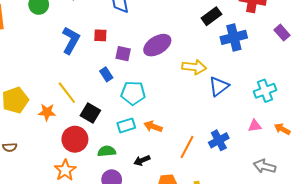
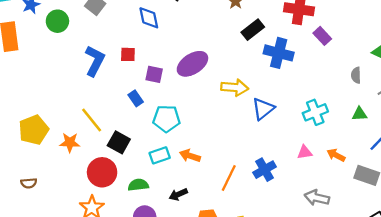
purple rectangle: (282, 33) -> (322, 36), moved
blue cross: (234, 37) -> (279, 53), turned 30

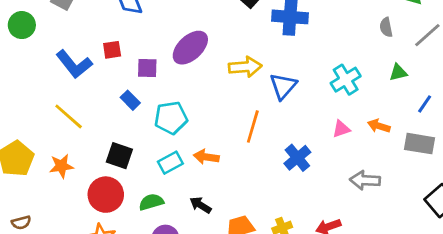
blue L-shape: (95, 61) -> (74, 64), turned 124
yellow line: (92, 120) -> (69, 116), moved
orange line: (229, 178) -> (253, 126), moved
black arrow: (178, 194) -> (200, 205), turned 66

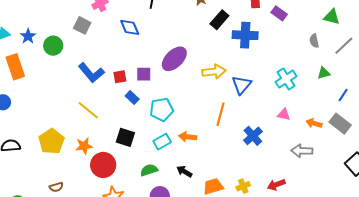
red square: (112, 50) -> (120, 77), moved
orange arrow: (379, 126) -> (314, 123), moved
pink triangle: (341, 129) -> (284, 114), turned 32
gray rectangle: (419, 144) -> (340, 124), turned 30
red circle: (106, 195) -> (103, 165), moved

